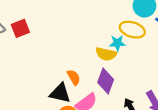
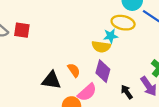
red square: (20, 28) -> (22, 30), turned 35
black triangle: (60, 93) -> (51, 80), moved

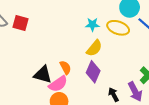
cyan star: (111, 36) -> (92, 25), moved
yellow semicircle: (101, 47) -> (94, 48), turned -66
pink semicircle: (87, 92) -> (58, 84), moved

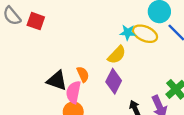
cyan star: (92, 25) -> (128, 32), moved
pink semicircle: (58, 84) -> (73, 92), turned 132

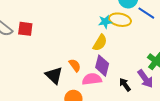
black triangle: (57, 81) -> (54, 75), turned 36
pink semicircle: (73, 92) -> (92, 79), moved, turned 84

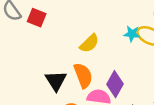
yellow semicircle: (100, 43) -> (89, 43), moved
orange semicircle: (75, 65) -> (83, 75), size x1.5

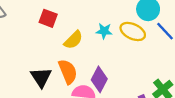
red square: (37, 18) -> (48, 18), moved
cyan star: (132, 34) -> (104, 31), moved

